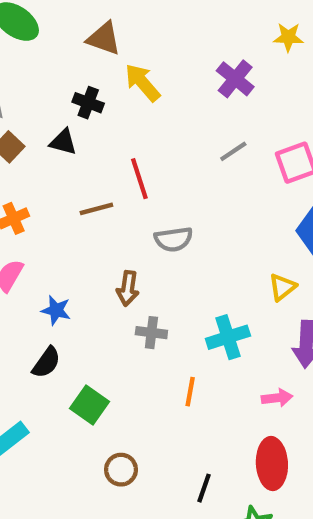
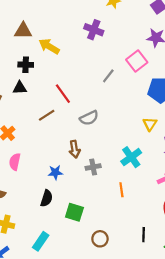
gray line: (233, 151) -> (108, 76), moved
blue star: (56, 310) -> (55, 172), moved

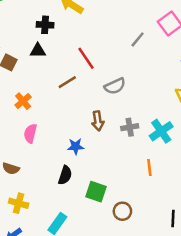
gray cross: (93, 167) -> (130, 127), moved
brown circle: (100, 239) -> (122, 211), moved

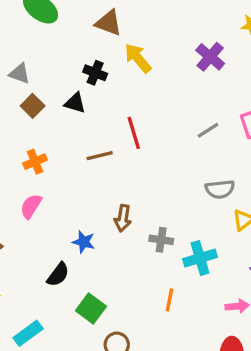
gray semicircle: (115, 86) -> (220, 189), moved

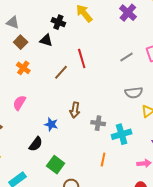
brown line: (100, 156) -> (61, 72), turned -35
orange cross: (35, 162) -> (23, 68), moved, turned -32

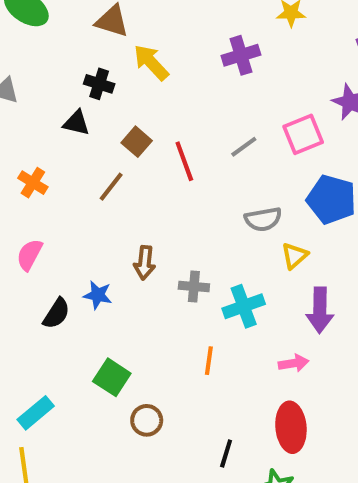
purple cross: (128, 13) -> (241, 55), turned 36
brown square: (21, 42) -> (137, 142), moved
red line: (82, 58) -> (184, 161), moved
black semicircle: (36, 144) -> (56, 313), moved

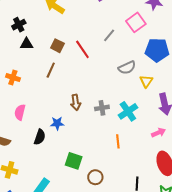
black cross: (99, 84) -> (19, 25), moved, turned -32

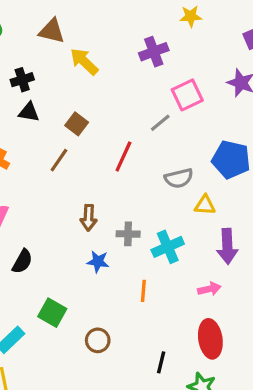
pink square: (136, 22) -> (187, 95), moved
red line: (82, 49) -> (123, 157), moved, turned 48
yellow triangle: (146, 81) -> (205, 205), turned 48
blue star: (57, 123) -> (98, 262), moved
green square: (74, 161) -> (52, 313), moved

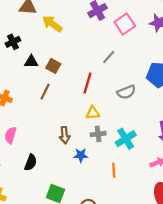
pink square: (187, 95) -> (125, 24), moved
black triangle: (29, 112) -> (31, 62), moved
yellow triangle: (205, 205) -> (93, 113), moved
brown arrow: (89, 218) -> (65, 135), moved

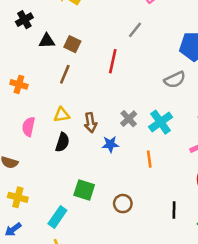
gray semicircle: (126, 92) -> (175, 80), moved
yellow triangle: (93, 113) -> (62, 115), moved
gray cross: (98, 134) -> (129, 119), turned -32
black semicircle: (31, 162) -> (62, 142), moved

